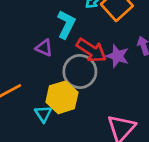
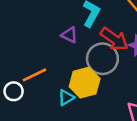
cyan triangle: (43, 114) -> (66, 98), turned 30

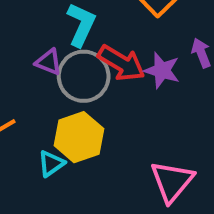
gray circle: (102, 59) -> (84, 76), moved

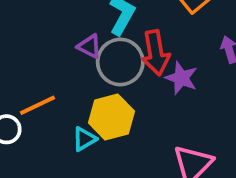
red arrow: (121, 63) -> (156, 53), turned 45
purple star: (162, 70) -> (181, 78), moved

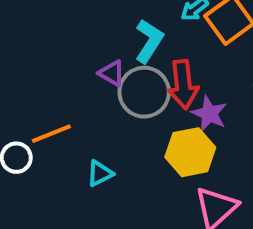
yellow hexagon: (111, 117) -> (190, 152), moved

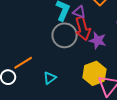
purple triangle: (112, 73) -> (79, 12), moved
yellow hexagon: (190, 152) -> (94, 73), moved

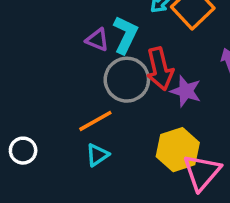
purple triangle: (79, 12) -> (97, 40), moved
orange line: (23, 63) -> (95, 121), moved

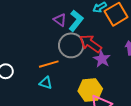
red arrow: (160, 69) -> (91, 44), turned 125
cyan triangle: (97, 155) -> (46, 83), turned 40

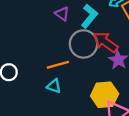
purple triangle: (60, 20) -> (62, 14), moved

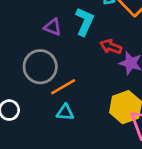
red arrow: (106, 42) -> (111, 47), size x0.7
gray circle: (84, 44) -> (40, 67), moved

